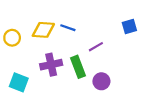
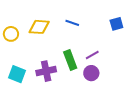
blue line: (68, 28) -> (72, 23), moved
purple line: (96, 47) -> (92, 55), moved
purple cross: (51, 65) -> (46, 71), moved

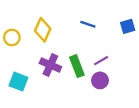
blue line: (72, 23) -> (88, 24), moved
yellow diamond: (39, 27) -> (43, 30), turned -70
purple cross: (46, 71) -> (50, 65), moved, turned 36

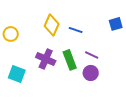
blue line: (88, 24) -> (76, 30), moved
yellow diamond: (43, 30) -> (52, 25), moved
purple line: (101, 61) -> (92, 55), turned 56

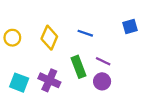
yellow diamond: (52, 25) -> (49, 38), moved
purple cross: (46, 59) -> (49, 80), moved

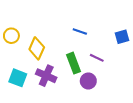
blue square: (130, 26) -> (122, 37), moved
yellow diamond: (49, 38) -> (37, 48), moved
purple circle: (102, 81) -> (88, 81), moved

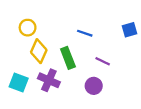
yellow circle: (11, 36) -> (28, 28), moved
blue square: (122, 37) -> (130, 30), moved
green rectangle: (74, 63) -> (68, 58), moved

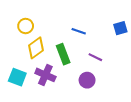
yellow diamond: (39, 51) -> (36, 48), turned 30

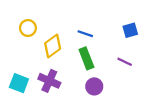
yellow diamond: (36, 48) -> (53, 46), moved
green rectangle: (63, 54) -> (86, 58), moved
purple line: (95, 57) -> (125, 62), moved

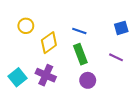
cyan square: (19, 83) -> (17, 77), turned 30

